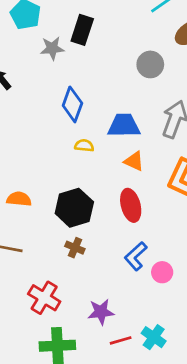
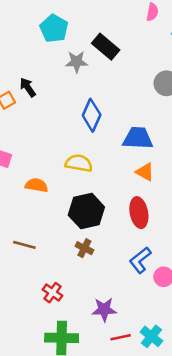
black rectangle: (82, 30) -> (106, 47), turned -72
yellow semicircle: (84, 146) -> (79, 163), moved, size x1.5
orange semicircle: (19, 199) -> (37, 185), moved
red cross: (44, 298) -> (53, 293), size x0.7

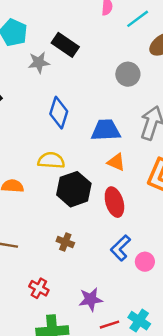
black hexagon: (86, 211) -> (74, 189), moved

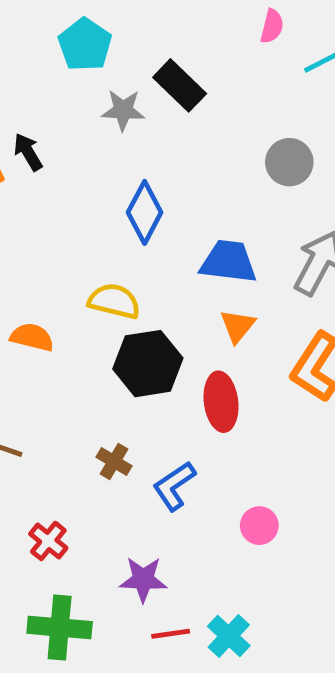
orange triangle: (116, 162) -> (238, 326), turned 36
blue L-shape: (120, 248) -> (174, 486), moved

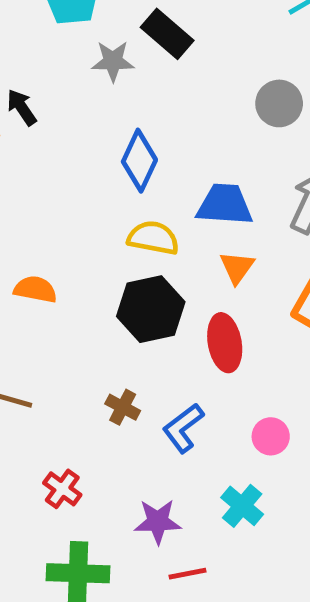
yellow semicircle: (114, 301) -> (153, 238), moved
pink circle: (259, 526) -> (271, 436), moved
cyan cross: (229, 636) -> (242, 506), moved

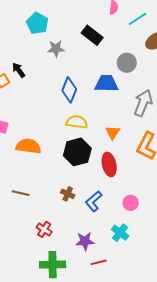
black rectangle: (167, 34) -> (92, 35), moved
blue trapezoid: (225, 205) -> (106, 83), moved
orange semicircle: (35, 289) -> (28, 146), size x1.4

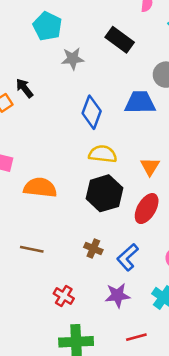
red ellipse: (109, 164) -> (147, 209), turned 45
purple star: (85, 241) -> (117, 295), moved

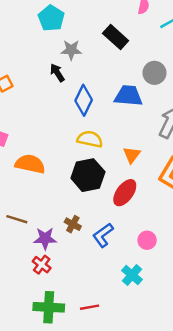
black arrow: (25, 88) -> (57, 73), moved
purple star: (117, 295) -> (45, 239), moved
red line: (136, 337) -> (90, 307), moved

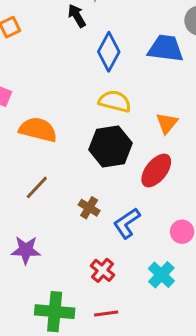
brown line: (17, 219) -> (37, 187), moved, turned -66
purple star: (45, 239) -> (26, 250), moved
red cross: (42, 265) -> (102, 270), moved

